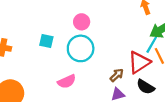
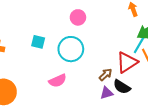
pink circle: (82, 22) -> (78, 17), moved
black semicircle: (145, 87) -> (122, 87), moved

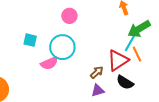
pink semicircle: (58, 81) -> (49, 63), moved
black semicircle: (122, 87) -> (125, 82), moved

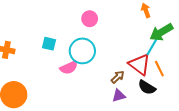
orange line: (137, 54) -> (159, 69), moved
red triangle: (118, 60) -> (140, 64), turned -50

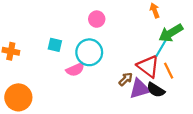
purple triangle: (119, 96) -> (140, 89), moved, size x1.5

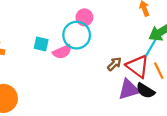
cyan circle: (89, 52) -> (77, 35), moved
pink semicircle: (75, 69) -> (62, 52), moved
brown arrow: (126, 79) -> (114, 64), moved

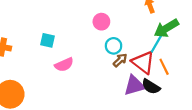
pink circle: (84, 17) -> (101, 22), moved
cyan circle: (77, 35) -> (114, 46), moved, size x0.6
pink semicircle: (62, 52) -> (64, 65), moved

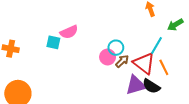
pink circle: (101, 22) -> (108, 57), moved
green arrow: (166, 28) -> (175, 25), moved, size x0.7
pink semicircle: (64, 65) -> (69, 32), moved

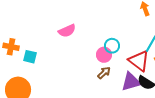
cyan square: (53, 42) -> (30, 57), moved
brown arrow: (122, 61) -> (104, 73), moved

